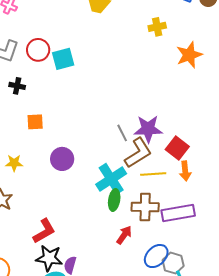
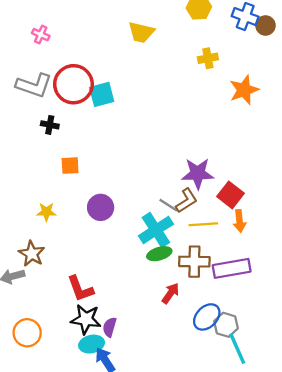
red circle: (38, 50) -> (73, 84), size x1.5
gray line: (122, 133) -> (168, 205), moved, turned -30
brown L-shape: (138, 153) -> (186, 201), size x0.7
green ellipse: (114, 200) -> (159, 254), turned 65
red L-shape: (44, 231) -> (80, 289), turned 100

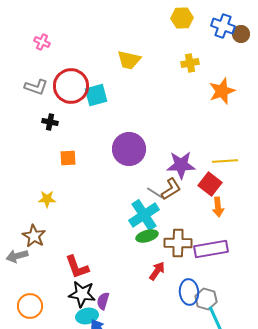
yellow trapezoid: (141, 32) -> (129, 60), moved
gray L-shape: (34, 85) -> (36, 87), size x0.7
purple circle: (101, 207) -> (129, 149), moved, size x1.4
yellow line: (203, 224) -> (225, 161), moved
blue ellipse: (207, 317) -> (189, 292), turned -50

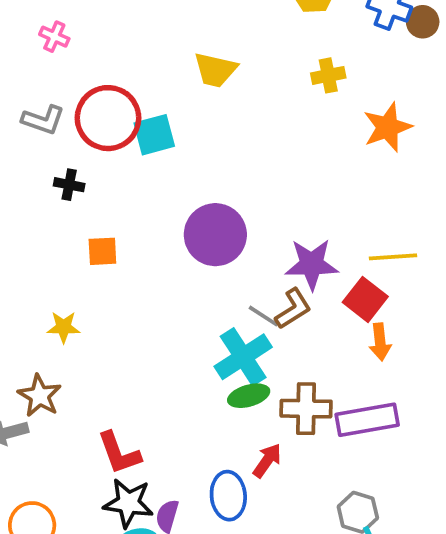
blue ellipse: (189, 292) -> (228, 496), moved

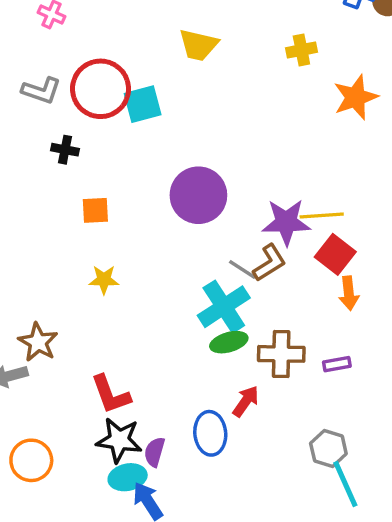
yellow line: (393, 257) -> (322, 215), moved
yellow star: (64, 327) -> (104, 280), moved
purple rectangle: (367, 420) -> (337, 364), size x0.5

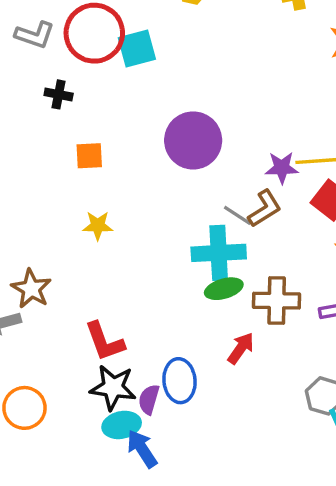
purple star: (286, 222) -> (282, 168), size x0.7
cyan cross: (224, 307) -> (219, 253), turned 30
blue ellipse: (210, 433) -> (179, 381), moved

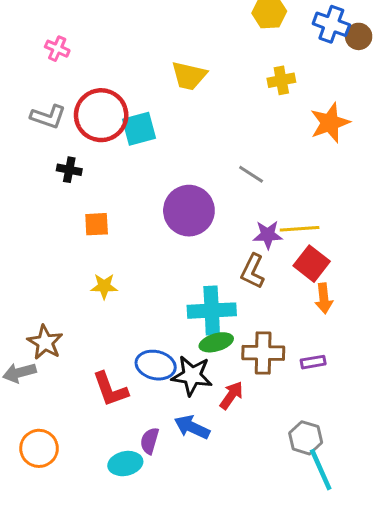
brown L-shape: (265, 209) -> (253, 271), turned 148
gray line: (237, 215) -> (251, 174), moved
blue ellipse: (179, 381) -> (156, 365), moved, turned -72
black star: (113, 387) -> (192, 376), moved
blue arrow: (142, 449) -> (192, 427), moved, turned -32

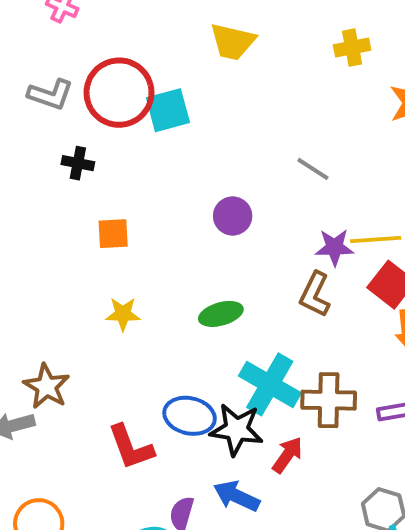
purple circle: (189, 211) -> (233, 216), size x0.6
cyan cross: (212, 311) -> (270, 384), moved, turned 33
green ellipse: (216, 342) -> (221, 314), moved

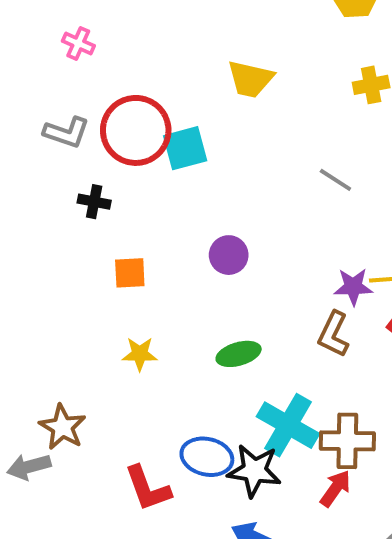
gray line: (313, 169) -> (335, 180), moved
purple circle: (233, 216) -> (229, 255), moved
red arrow: (287, 455) -> (335, 488), moved

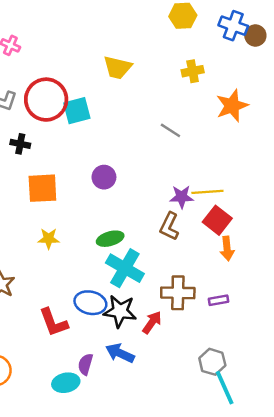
orange square: (130, 273) -> (42, 188), size x1.5
cyan cross: (288, 425) -> (125, 268), moved
red arrow: (335, 488) -> (152, 322), moved

